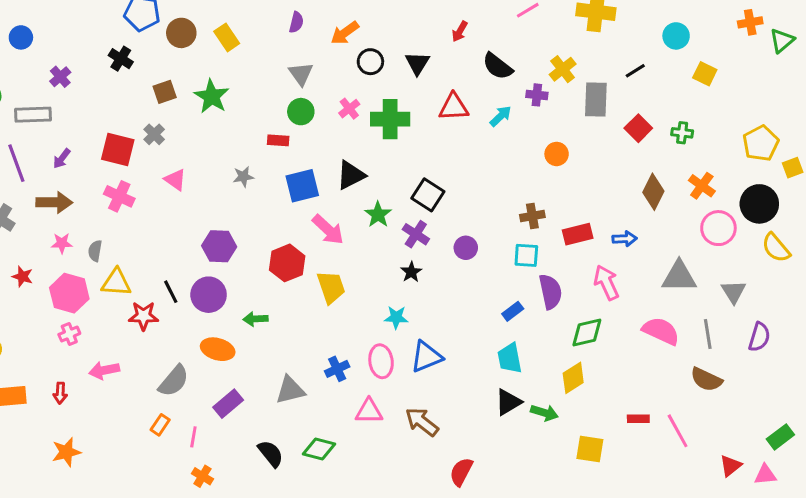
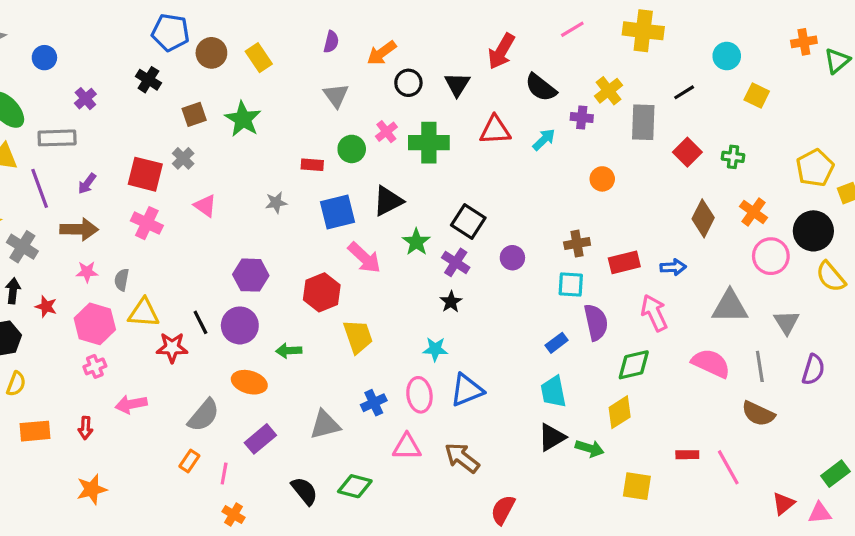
red arrow: (460, 31) -> (501, 51), size x1.6
green circle: (301, 112) -> (352, 149), moved
purple circle: (466, 248) -> (512, 258), moved
yellow trapezoid: (331, 287) -> (358, 336), moved

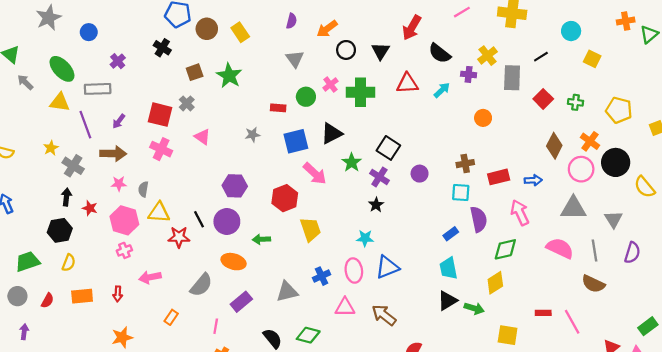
yellow pentagon: (815, 168) -> (619, 110), moved, turned -30
black circle: (813, 231) -> (616, 162), moved
pink circle: (771, 256) -> (581, 169), moved
orange rectangle: (189, 461) -> (171, 317), moved

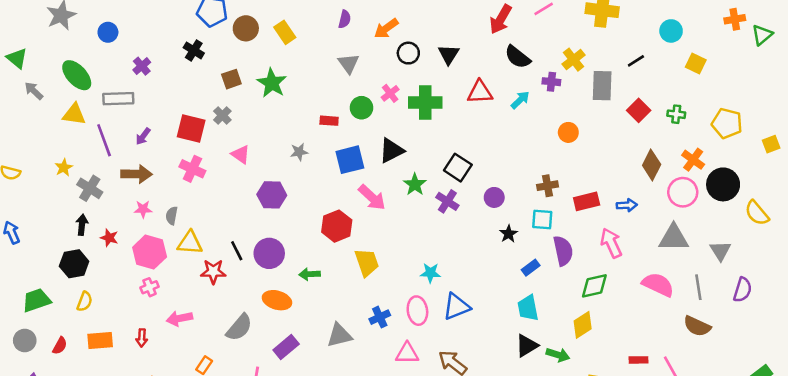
red arrow: (412, 28) -> (501, 19), moved
purple hexagon: (235, 186) -> (272, 195), moved
black star: (376, 205) -> (508, 234), moved

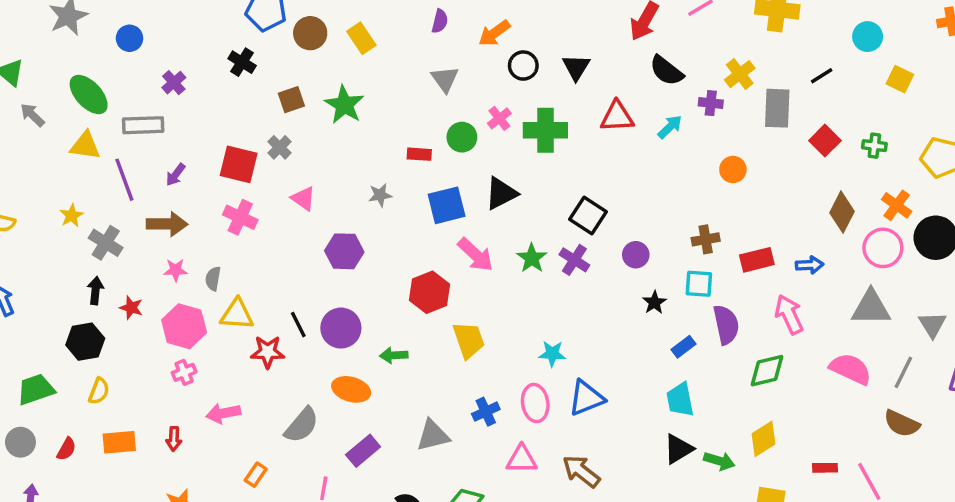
green star: (415, 184) -> (532, 258), moved
gray line: (698, 287) -> (903, 372), turned 35
yellow diamond: (583, 325) -> (764, 439), moved

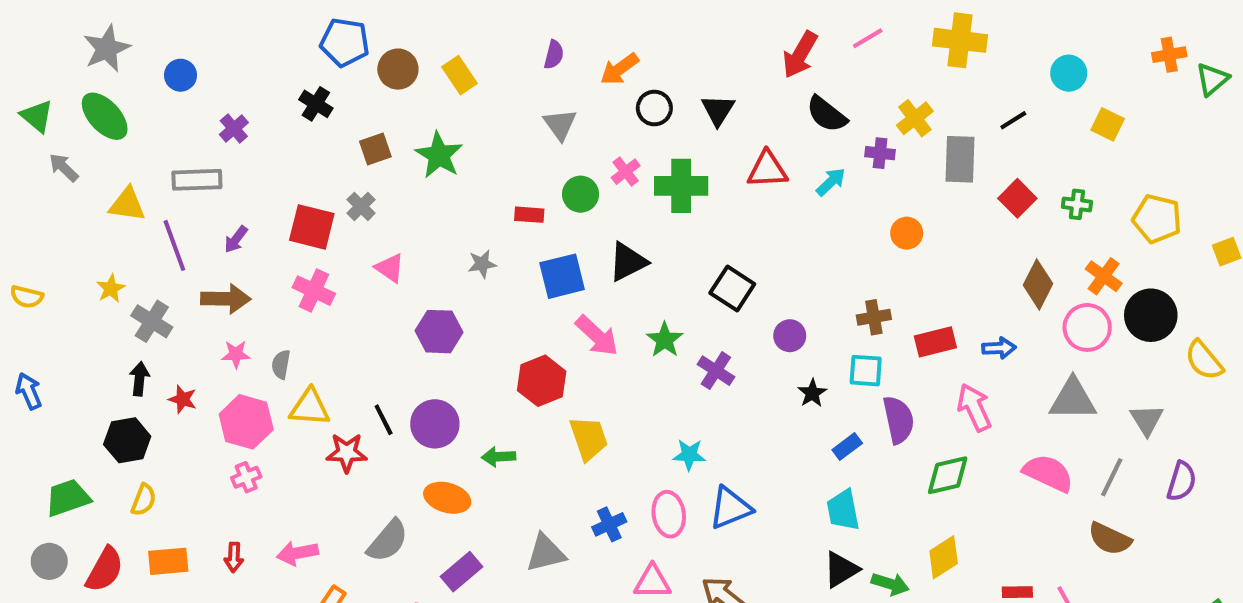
green ellipse: (89, 95) -> (105, 116), moved
purple cross: (574, 260) -> (716, 371), moved
pink arrow: (223, 413) -> (297, 553), moved
red semicircle: (66, 449) -> (105, 570), size x1.6

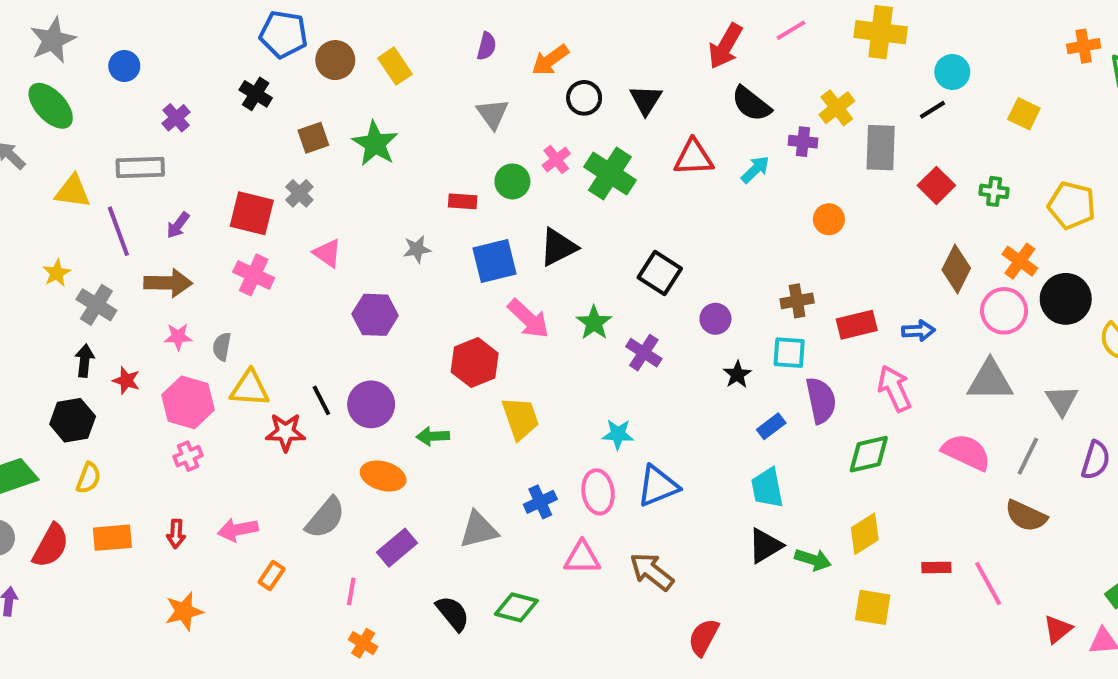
cyan circle: (1069, 73) -> (952, 72), moved
green cross: (681, 186) -> (610, 173), turned 33

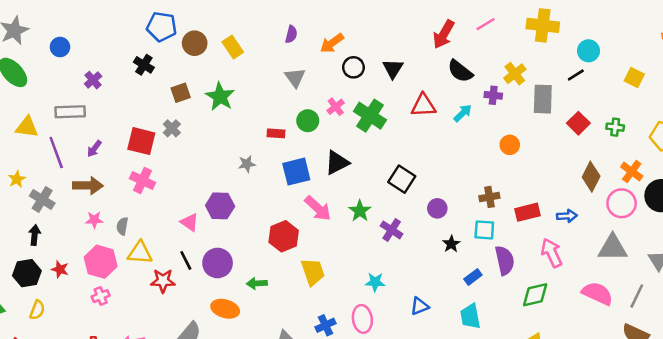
pink triangle: (327, 253) -> (190, 222), moved
red star: (126, 380) -> (60, 269), moved
blue triangle: (658, 486) -> (420, 306), moved, size x0.7

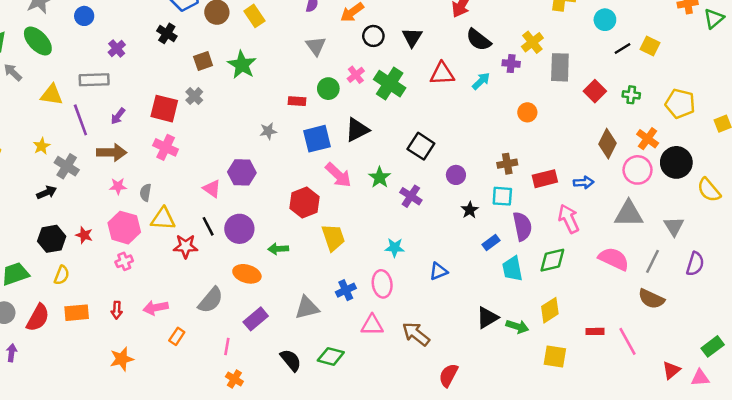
black line: (576, 75) -> (622, 49), moved
black arrow: (35, 235) -> (47, 192), moved, turned 60
cyan trapezoid: (470, 316) -> (512, 269), moved

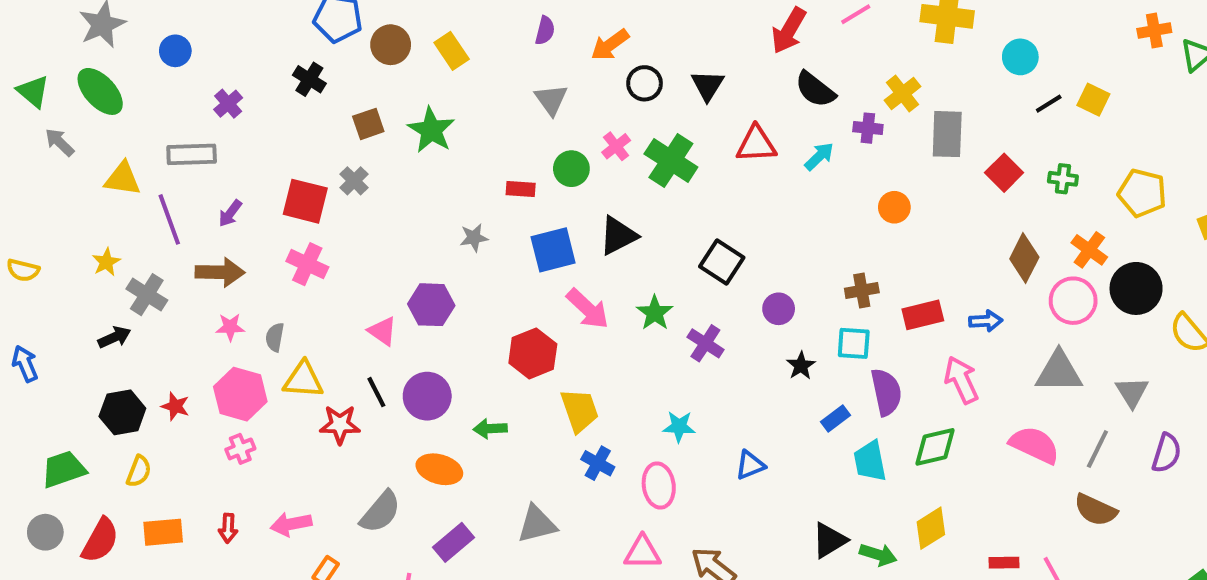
blue cross: (346, 290) -> (598, 463), moved, turned -36

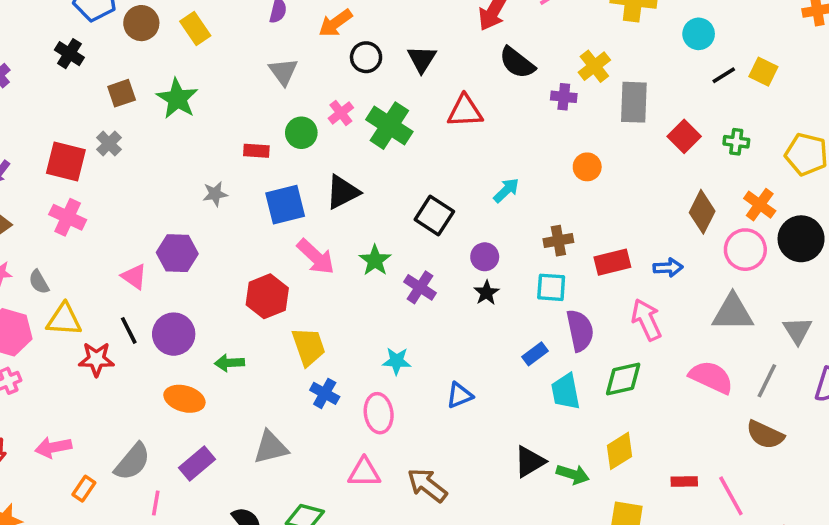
cyan arrow: (819, 156) -> (506, 190), moved
gray semicircle: (275, 337) -> (39, 282), turned -40
black star: (801, 366) -> (486, 293), moved
gray semicircle: (380, 512) -> (132, 462), moved

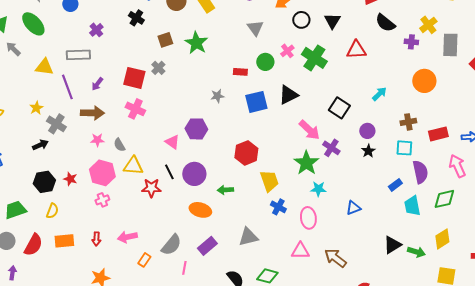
orange circle: (587, 167) -> (424, 81), size x1.5
pink arrow: (316, 257) -> (309, 130), moved
green star: (375, 260) -> (306, 163), moved, size x1.4

